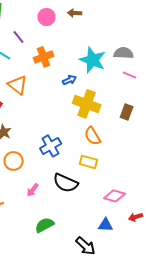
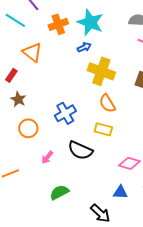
cyan star: (93, 60) -> (90, 22), moved

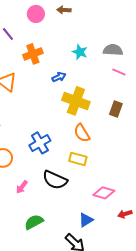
cyan star: (90, 22) -> (80, 52), moved, size x0.6
blue triangle: (120, 192) -> (86, 220), moved, turned -35

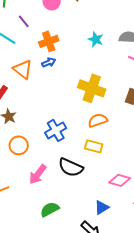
blue arrow: (59, 77) -> (49, 62), moved
orange semicircle: (82, 133) -> (98, 120), turned 102
pink arrow: (22, 187) -> (38, 174), size x1.5

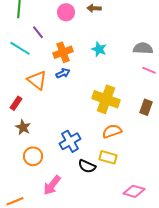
cyan star: (96, 39) -> (99, 49), moved
black semicircle: (71, 167) -> (87, 166), moved, size x0.7

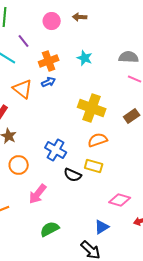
brown rectangle: (146, 107) -> (132, 116), turned 35
blue cross: (70, 141) -> (56, 150), turned -30

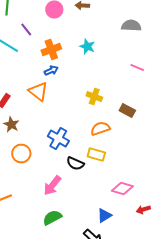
gray semicircle: (129, 57) -> (131, 26), moved
orange triangle: (23, 89) -> (38, 92), moved
yellow cross: (92, 108) -> (94, 96), size x0.6
brown rectangle: (132, 116) -> (127, 110), moved, turned 63
pink arrow: (38, 194) -> (52, 186), moved

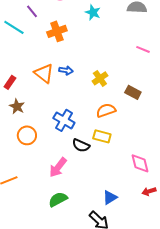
cyan star: (87, 46) -> (93, 12), moved
blue arrow: (51, 70) -> (66, 70), moved, turned 32
yellow cross: (94, 96) -> (100, 78), turned 35
pink diamond: (122, 188) -> (140, 163), moved, turned 60

